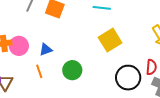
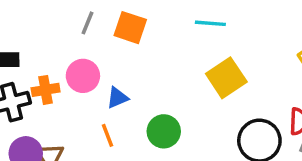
pink circle: (19, 46) -> (83, 76), moved

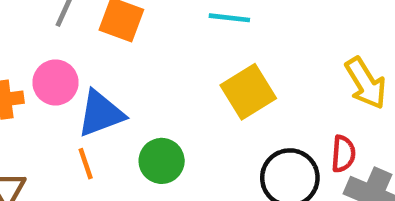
blue triangle: (117, 98) -> (101, 113), size x1.6

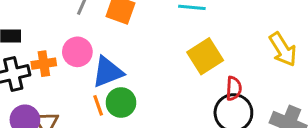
red semicircle: (343, 154) -> (234, 88), moved
green circle: (162, 161) -> (121, 103), moved

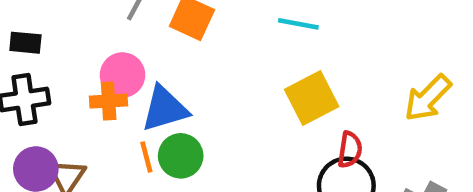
yellow arrow: (283, 49) -> (428, 98), turned 72
orange cross: (44, 64) -> (109, 101), moved

